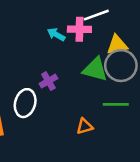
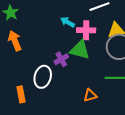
pink cross: (79, 29) -> (86, 30), moved
green triangle: (95, 69) -> (80, 50), moved

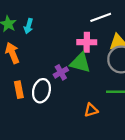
cyan arrow: (67, 22) -> (29, 26), moved, turned -104
orange rectangle: (21, 94) -> (19, 90), moved

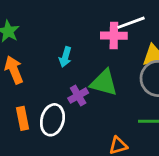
cyan arrow: (29, 26) -> (65, 57), moved
pink cross: (87, 42) -> (114, 36), moved

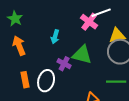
pink cross: (114, 36) -> (89, 22), turned 36
purple cross: (78, 96) -> (64, 64), turned -32

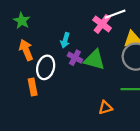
purple cross: (64, 64) -> (75, 58), moved
white ellipse: (46, 81) -> (46, 67), moved

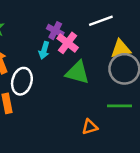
pink cross: (102, 24) -> (68, 43), moved
purple cross: (75, 58) -> (55, 31), moved

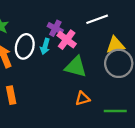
white ellipse: (22, 81) -> (25, 46), moved
green line: (119, 106) -> (115, 111), moved
orange triangle: (90, 127) -> (82, 98), moved

